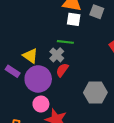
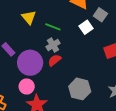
white square: (74, 19) -> (86, 27), moved, turned 32
green line: (65, 42) -> (53, 27), moved
yellow triangle: (30, 56) -> (29, 17), moved

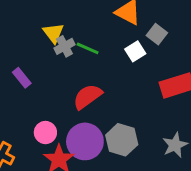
gray cross: (53, 45) -> (64, 46), moved
red semicircle: (54, 60) -> (87, 97), size x1.5
purple circle: (30, 63) -> (85, 141), moved

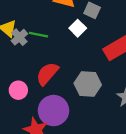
pink circle: (45, 133) -> (18, 90), moved
gray hexagon: (122, 140) -> (88, 84), moved

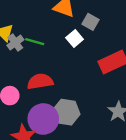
red semicircle: (47, 74) -> (40, 82), turned 35
gray hexagon: (88, 84) -> (66, 112), moved

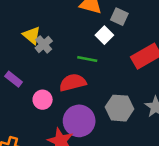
green line: (35, 42) -> (87, 59), moved
gray hexagon: (66, 112) -> (120, 108), moved

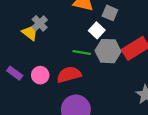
gray cross: (44, 44) -> (40, 23), moved
pink circle: (43, 100) -> (40, 75), moved
gray hexagon: (120, 108) -> (108, 51), moved

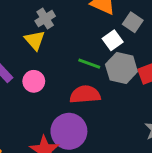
yellow triangle: (30, 32) -> (35, 40), moved
red semicircle: (69, 75) -> (85, 94), moved

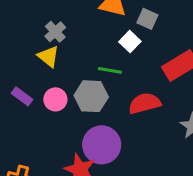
gray hexagon: (121, 68) -> (91, 96), moved
red semicircle: (85, 94) -> (145, 103), moved

